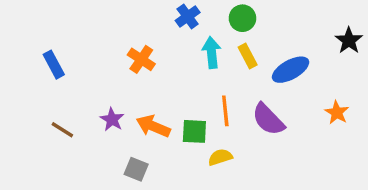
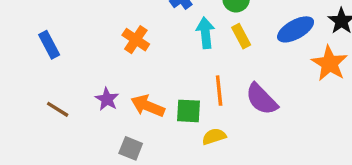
blue ellipse: (291, 70) -> (296, 29), moved
orange star: (337, 113) -> (330, 63), moved, size x1.5

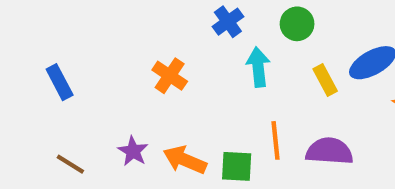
yellow rectangle: (241, 36) -> (325, 80), moved
purple semicircle: (262, 99) -> (329, 151), turned 138

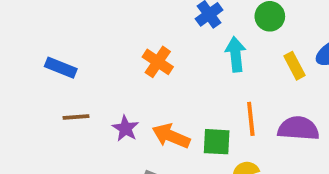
blue rectangle: (60, 82) -> (61, 68), turned -40
brown line: (70, 164) -> (76, 117), moved, turned -36

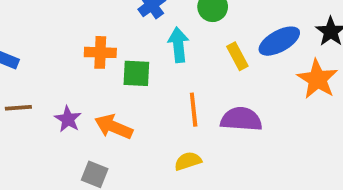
orange cross: (158, 62) -> (100, 52), turned -32
green square: (217, 142) -> (136, 73), moved

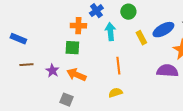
orange cross: (100, 52) -> (78, 26), moved
green square: (136, 73) -> (72, 48), moved
purple semicircle: (241, 119) -> (167, 71), moved

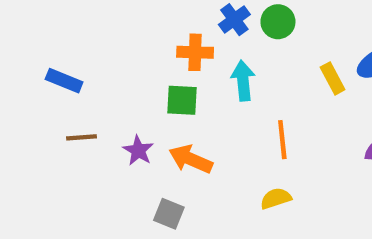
green circle: (128, 12) -> (278, 22), moved
cyan arrow: (110, 32) -> (243, 81), moved

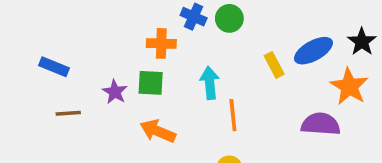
blue cross: (234, 20) -> (194, 17), turned -30
cyan arrow: (243, 81) -> (210, 83), moved
purple star: (138, 150) -> (115, 92), moved

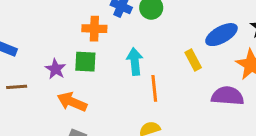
yellow rectangle: (274, 65) -> (193, 60), moved
orange arrow: (158, 131) -> (72, 102), moved

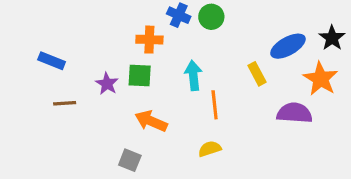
orange arrow: (72, 102) -> (151, 121), moved

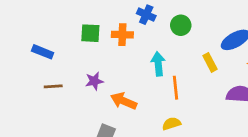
green circle: (211, 17) -> (181, 25), moved
green square: (140, 75) -> (90, 33), moved
purple star: (107, 84) -> (94, 81), moved, turned 30

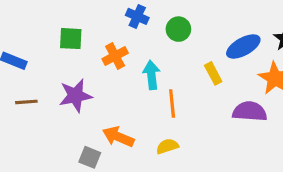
orange cross: (122, 35) -> (115, 56), moved, turned -30
purple star: (94, 81) -> (75, 96), size x1.5
orange arrow: (124, 101) -> (118, 137), moved

